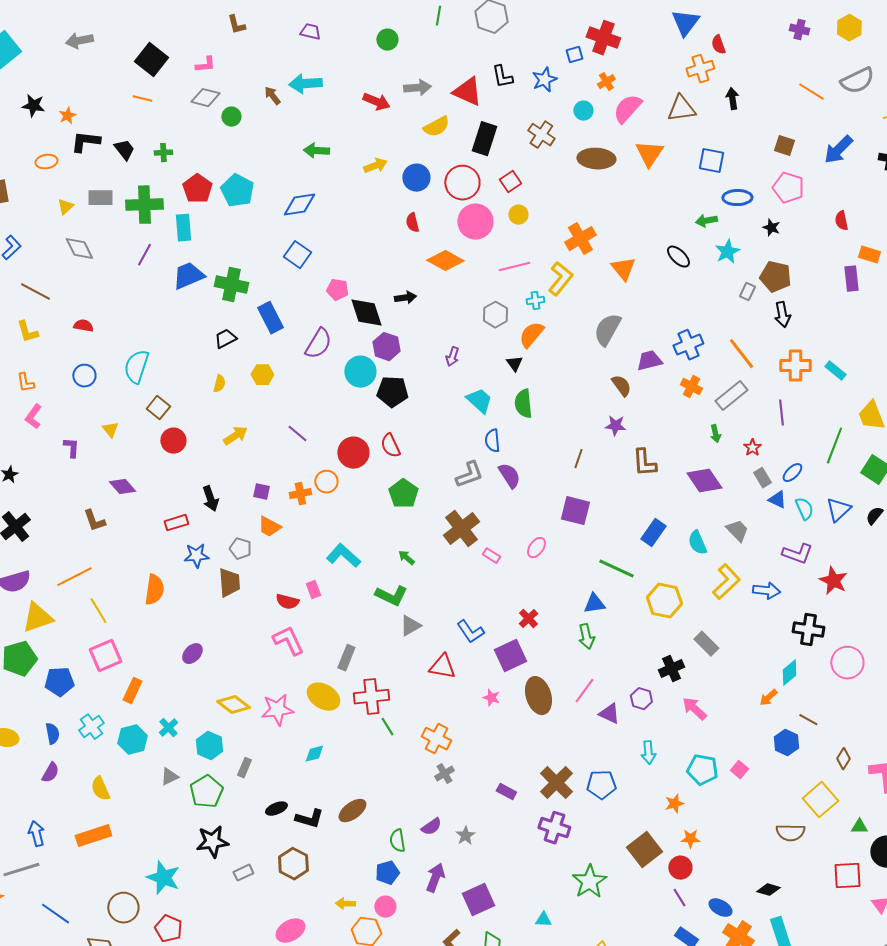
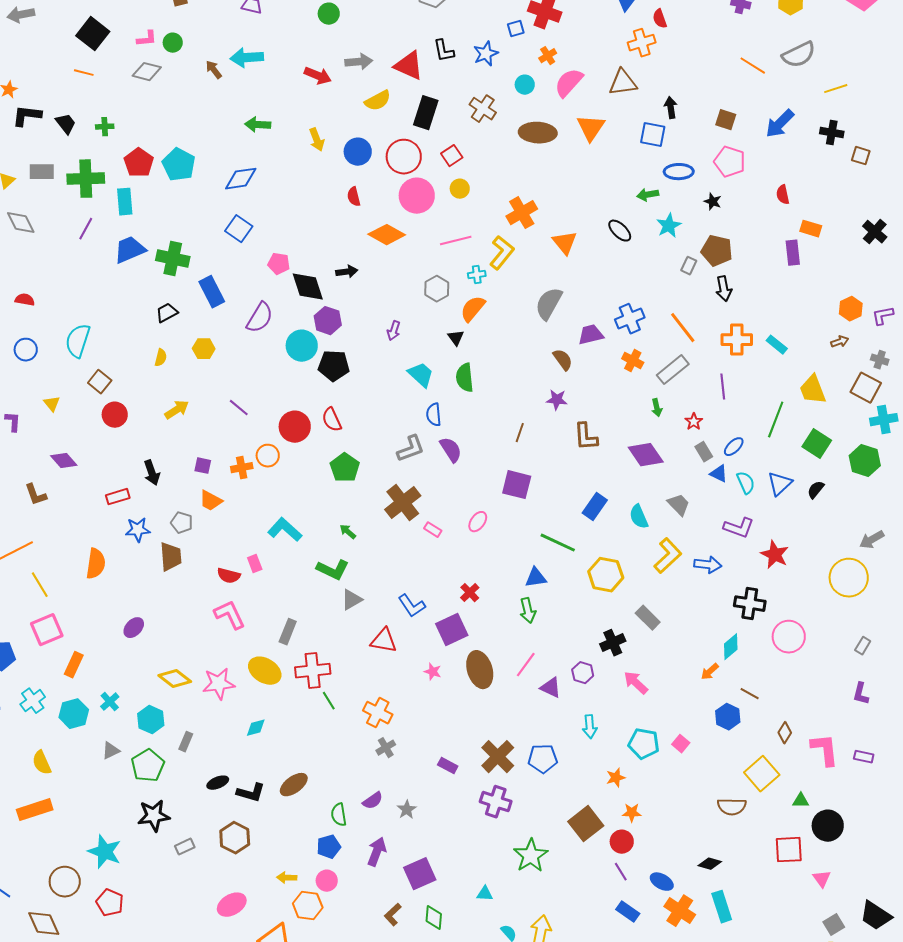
black arrow: (732, 99) -> (671, 108), moved
green circle: (231, 117) -> (173, 43), moved
yellow arrow: (375, 166) -> (317, 140), turned 90

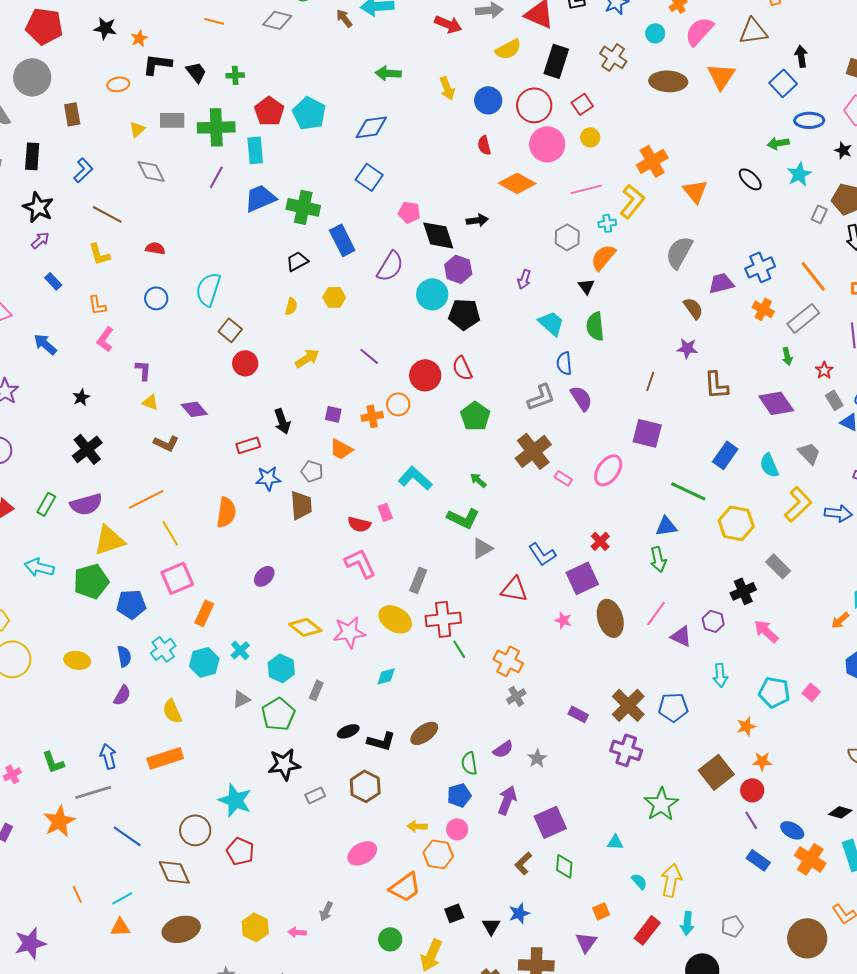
blue square: (653, 135) -> (783, 83), turned 36
yellow triangle: (52, 404) -> (150, 402), moved, turned -30
brown L-shape: (36, 495) -> (166, 443), turned -45
pink ellipse: (478, 522) -> (608, 470), size x1.5

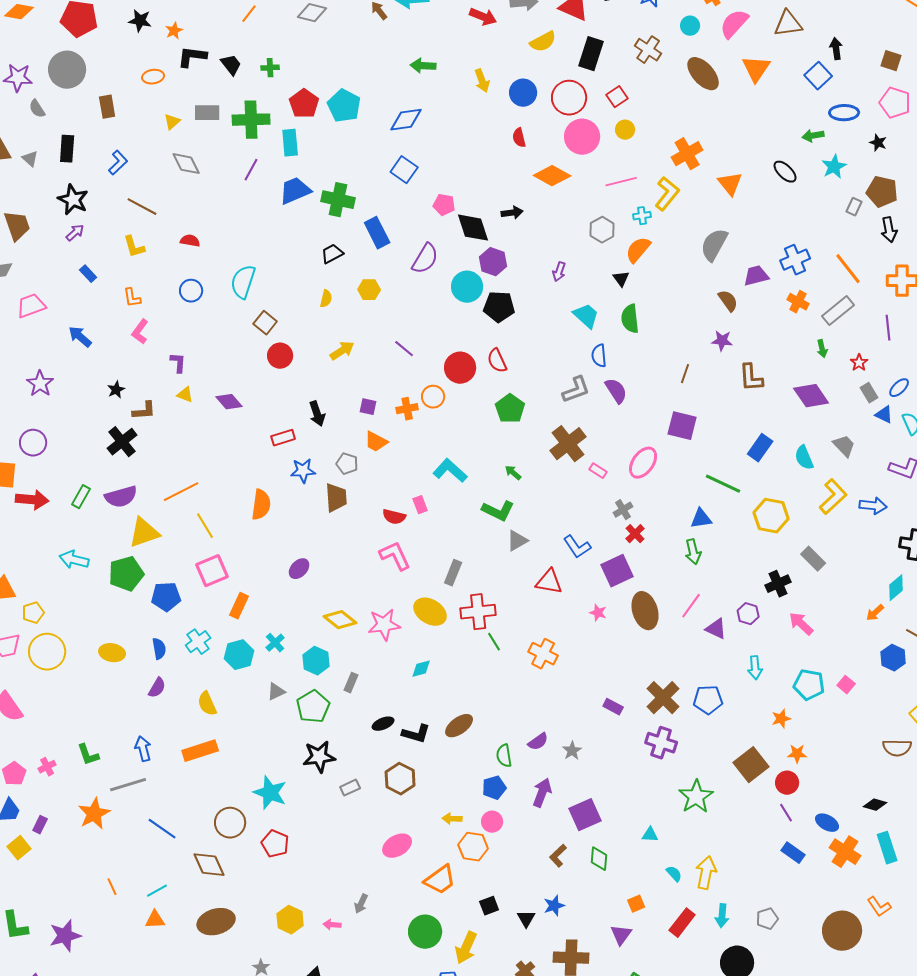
orange line: (214, 21) -> (249, 14), turned -66
brown ellipse: (668, 81) -> (703, 74), turned 45
brown L-shape: (166, 443) -> (144, 411), moved, turned -30
gray cross: (516, 696) -> (623, 510), moved
green circle: (390, 939) -> (425, 932), size x1.4

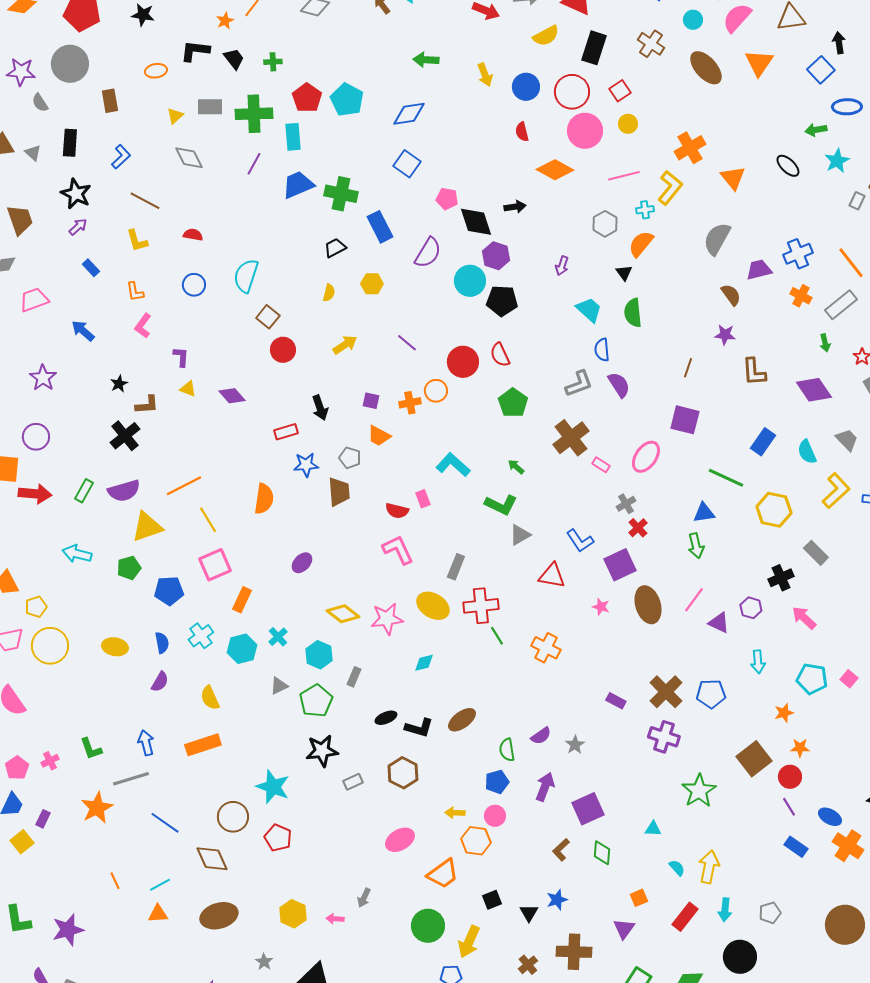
orange star: (174, 31) -> (225, 21), moved
green pentagon: (126, 574) -> (129, 568), size x0.7

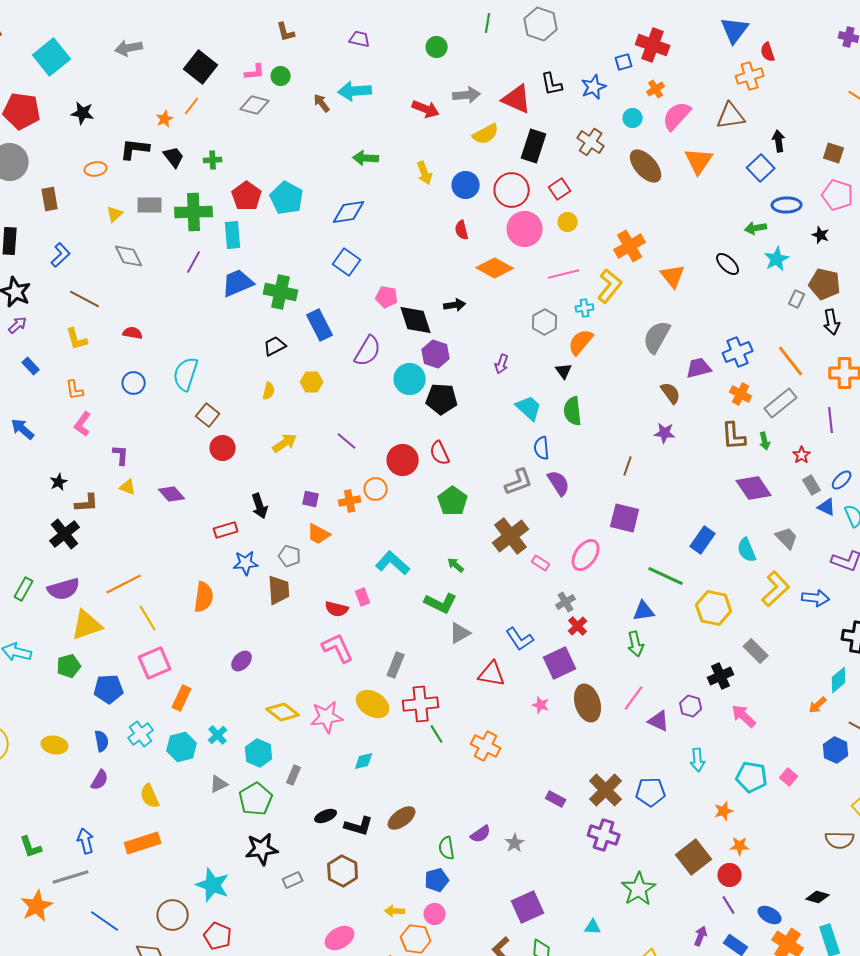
brown L-shape: (754, 372) -> (734, 436), moved
purple arrow: (545, 787) -> (701, 936), moved, size x0.7

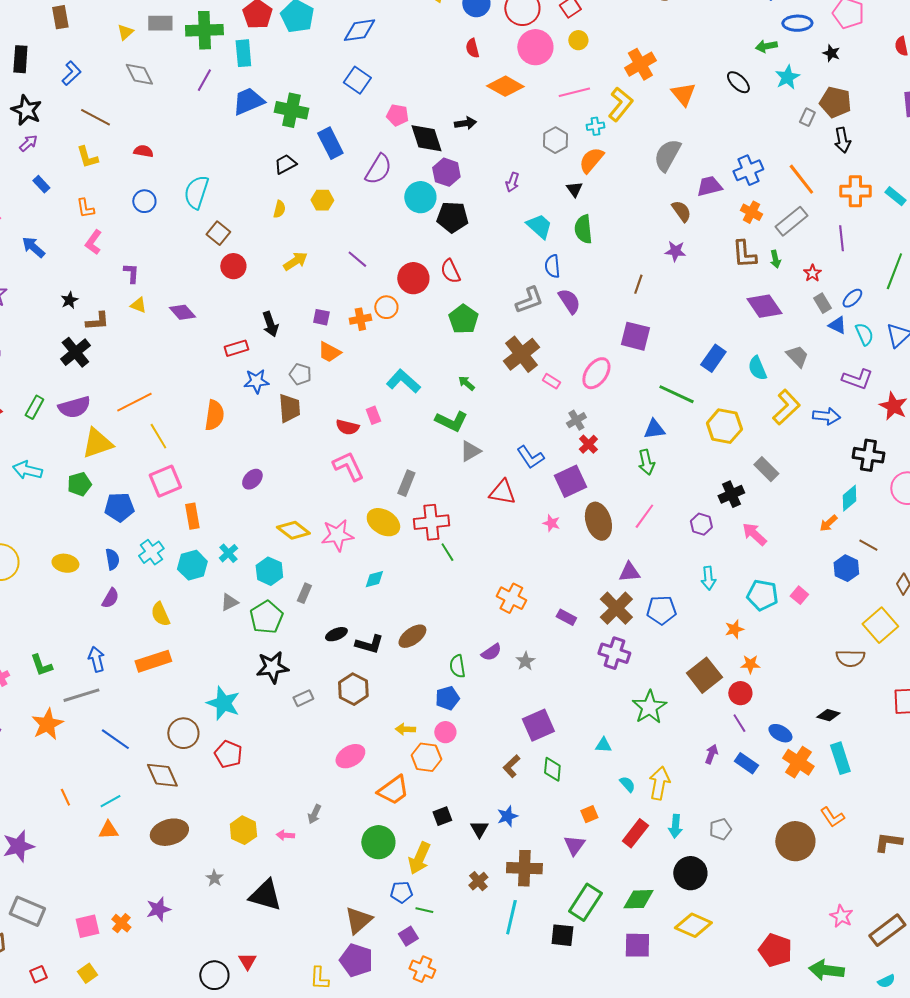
orange rectangle: (182, 698) -> (192, 516), turned -35
purple triangle: (659, 721) -> (629, 572), moved, turned -30
orange cross: (486, 746) -> (511, 598), moved

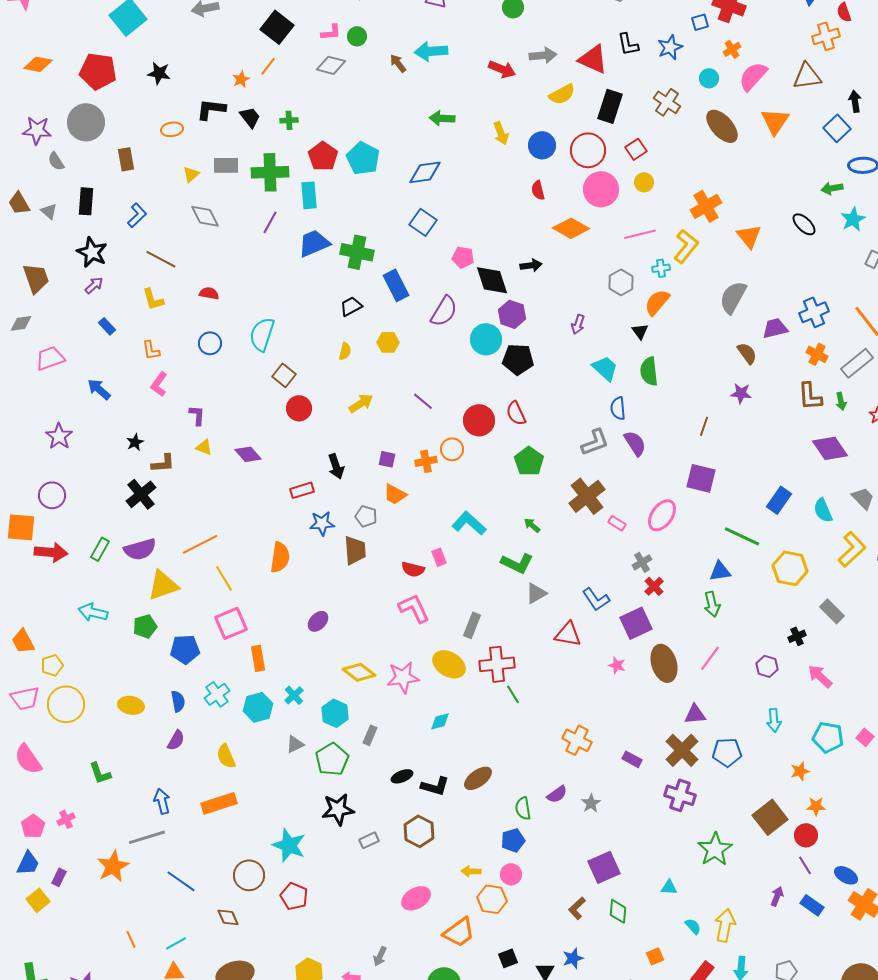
black cross: (731, 494) -> (797, 636), size x0.7
green L-shape: (41, 665) -> (100, 773), moved
brown diamond: (162, 775) -> (228, 917), size x0.7

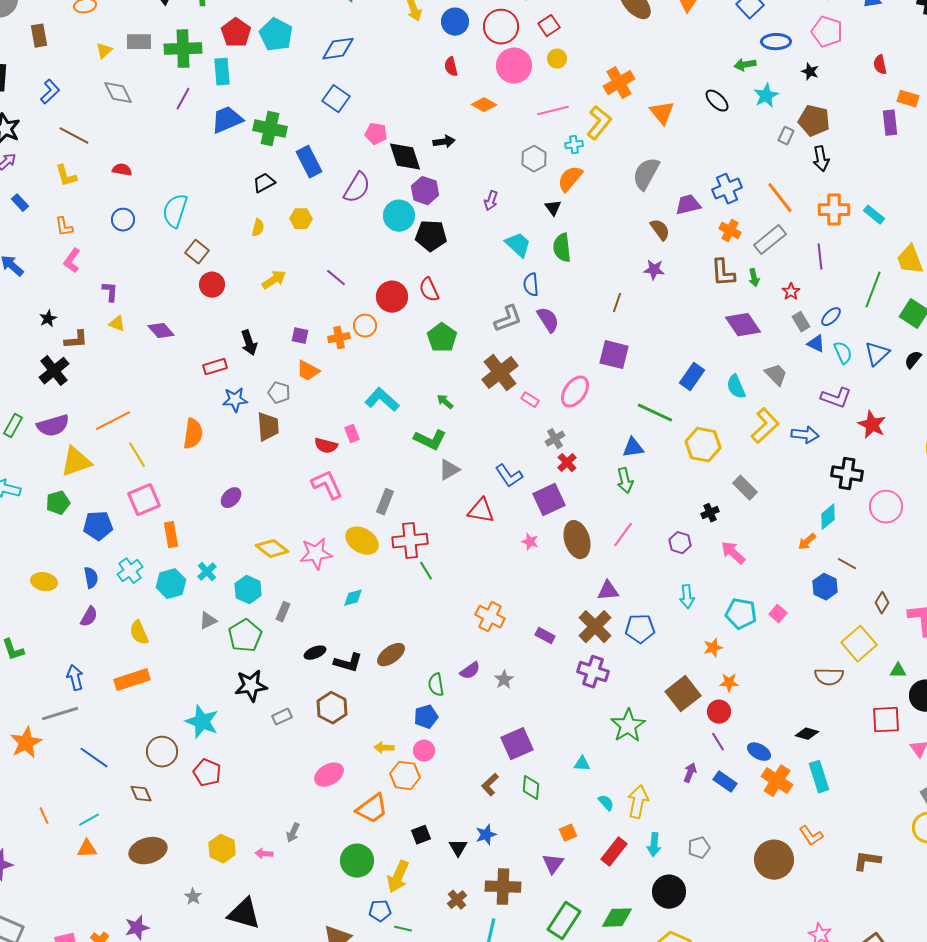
orange diamond: (571, 228) -> (484, 105), size x0.7

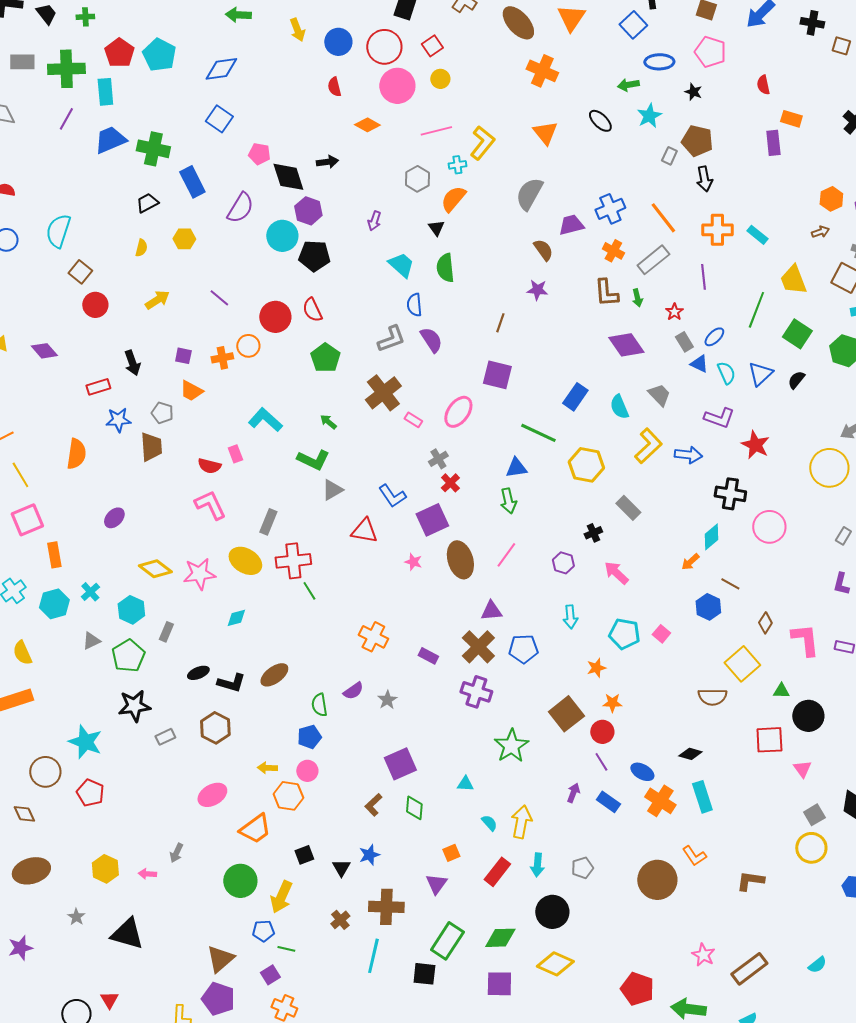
orange cross: (619, 83) -> (542, 71), moved, turned -36

